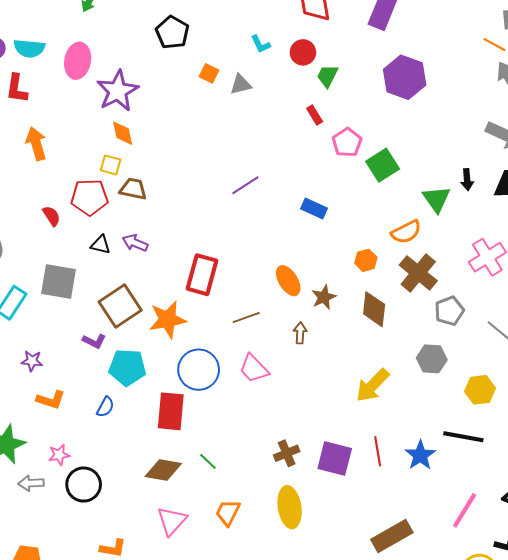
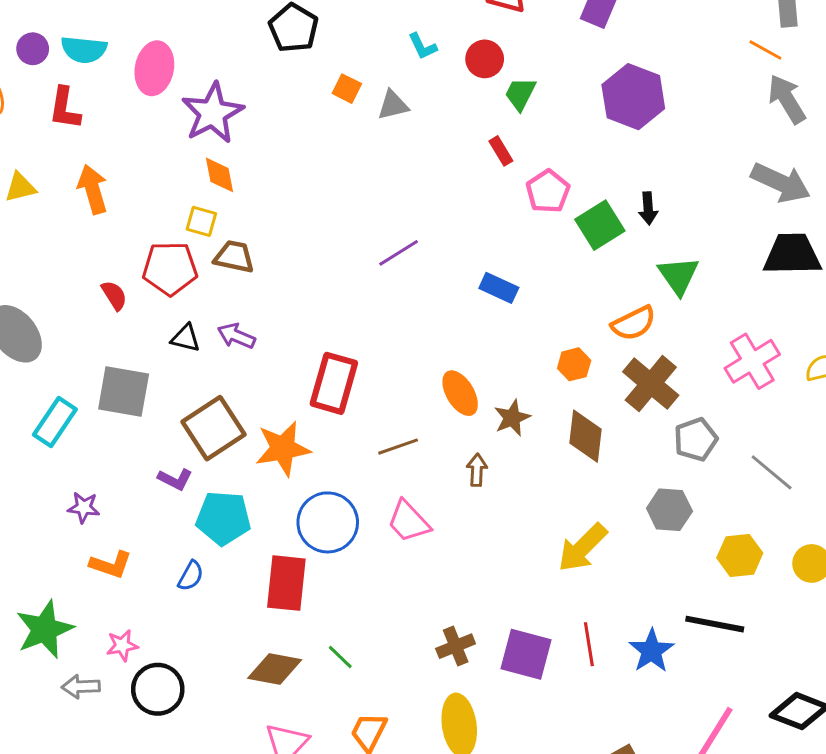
black arrow: (467, 180) -> (648, 208), moved

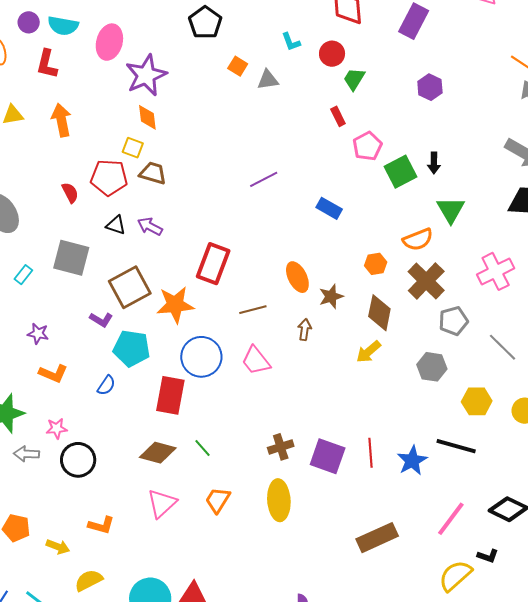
purple hexagon: (633, 97) -> (430, 87), size x0.6
cyan rectangle: (55, 422) -> (23, 275), size x0.6
yellow arrow: (582, 548) -> (369, 352), moved, size x0.7

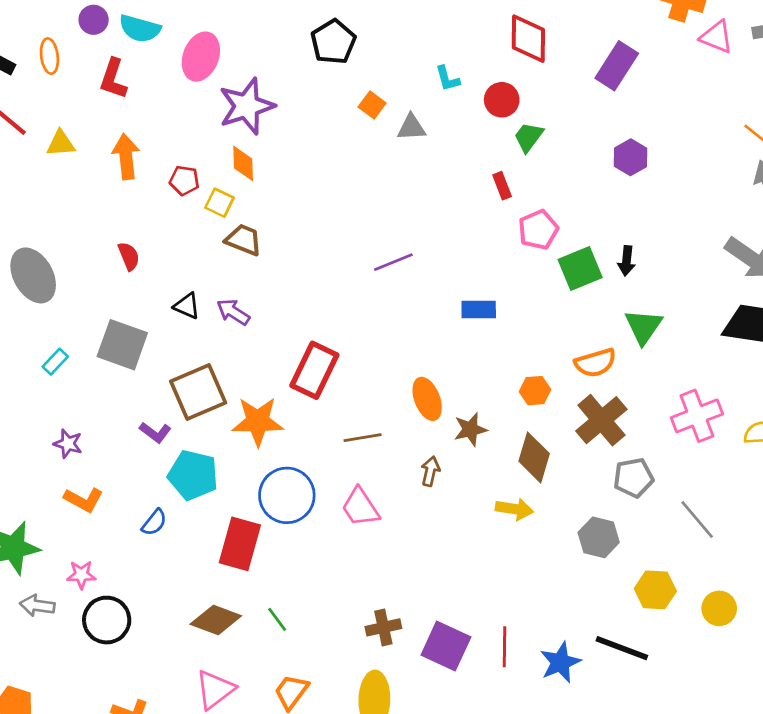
red pentagon: (109, 178) -> (184, 180), moved, size x0.6
blue rectangle: (329, 208) -> (479, 310), turned -35
yellow arrow: (369, 352) -> (514, 509), turned -136

